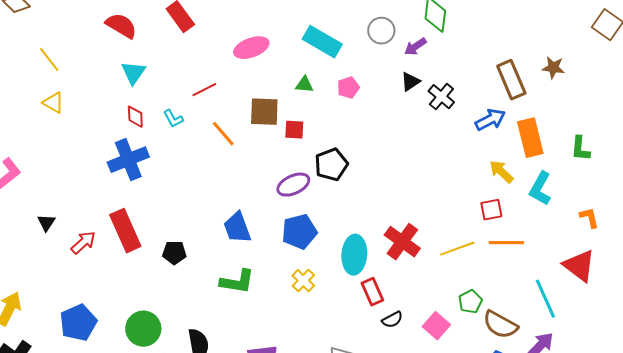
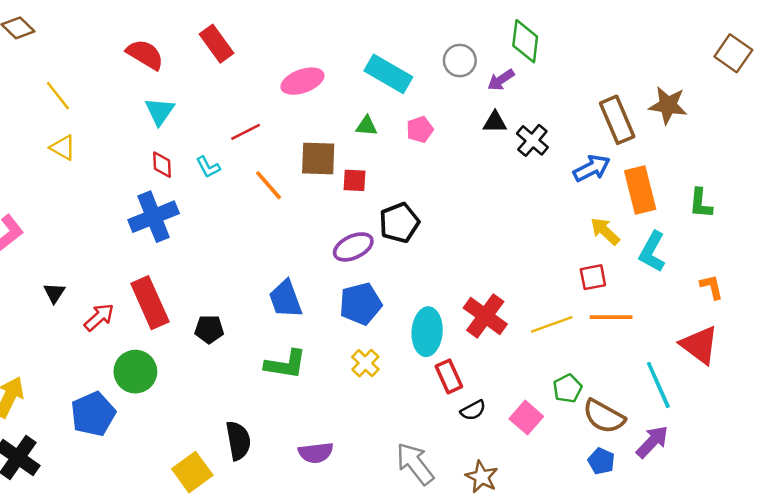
brown star: (553, 68) -> (668, 105), size x1.4
black triangle: (410, 82) -> (495, 122), turned 35
green circle: (143, 329) -> (135, 372), moved

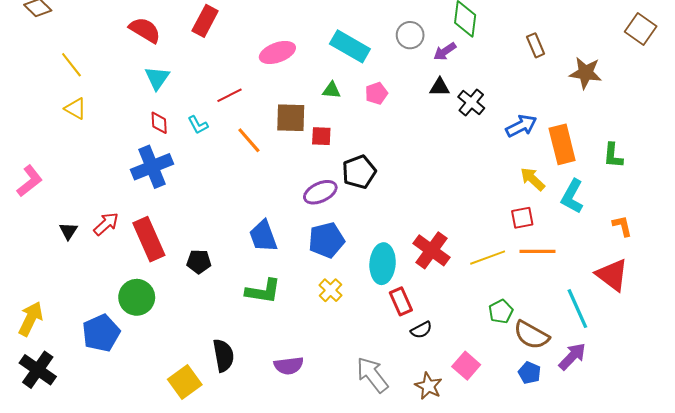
red rectangle: (216, 44) -> (205, 21), turned 64
brown rectangle: (617, 120) -> (536, 45), moved, size x0.6
red arrow: (99, 317) -> (106, 224), moved
pink square: (526, 418) -> (466, 366), moved

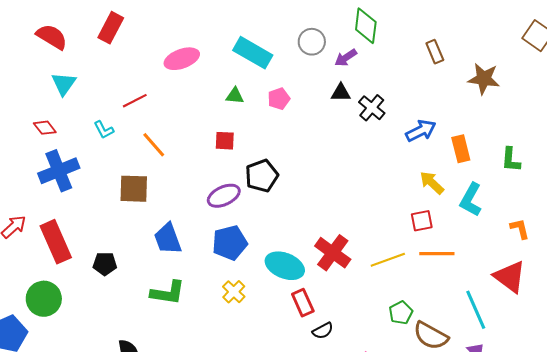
brown square: (291, 118) -> (134, 189), moved
red diamond: (159, 123) -> (45, 128), moved, turned -35
orange rectangle: (562, 144) -> (461, 149), size x0.7
cyan ellipse: (383, 264) -> (285, 266), turned -72

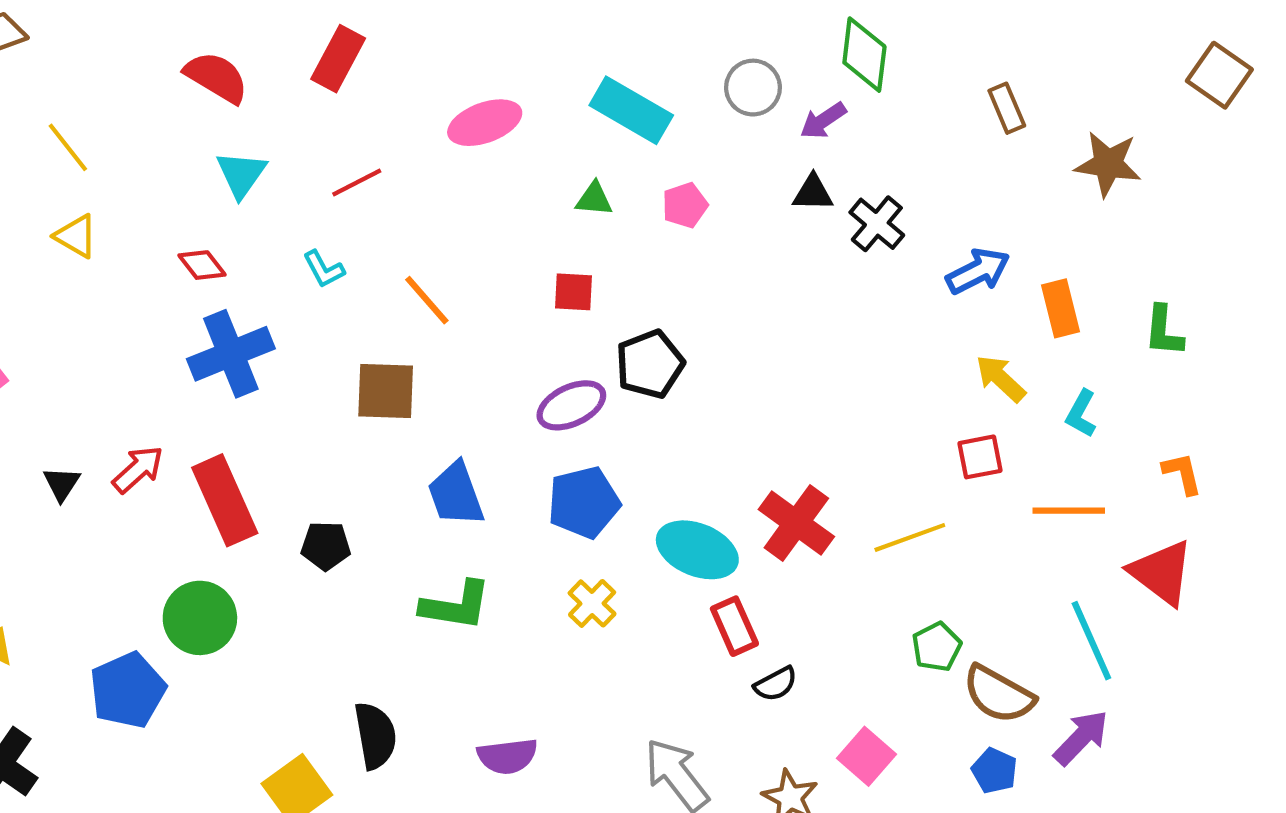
red line: (135, 101) -> (357, 182), moved
cyan L-shape: (471, 200) -> (1081, 414), size x0.7
orange line: (437, 254) -> (1069, 511), moved

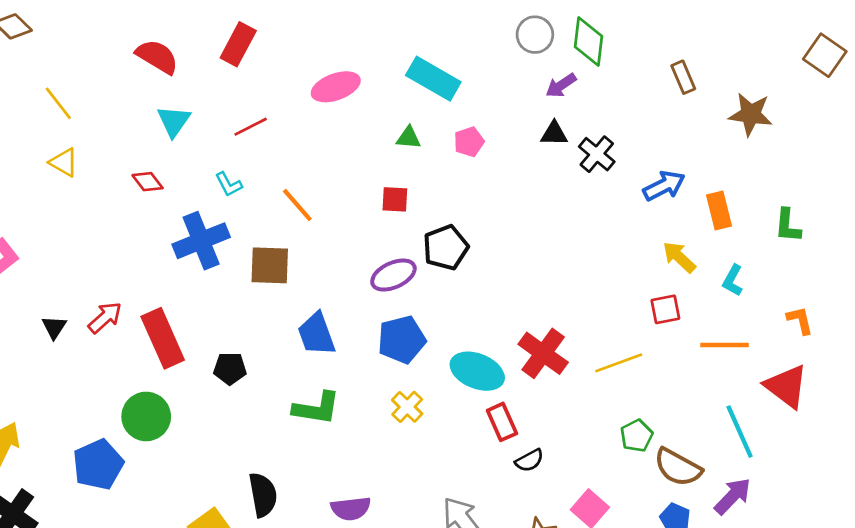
gray circle: (753, 88) -> (535, 35), moved
blue cross: (231, 354) -> (201, 241), moved

